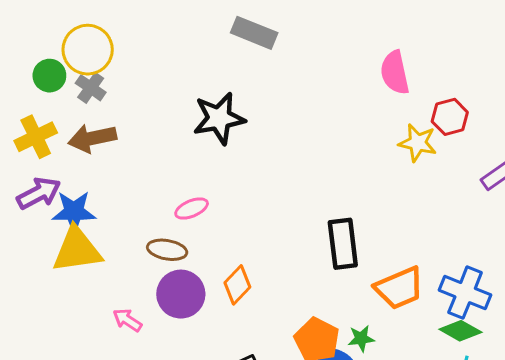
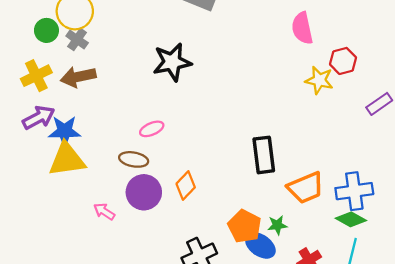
blue cross: (465, 293) -> (354, 191), turned -30

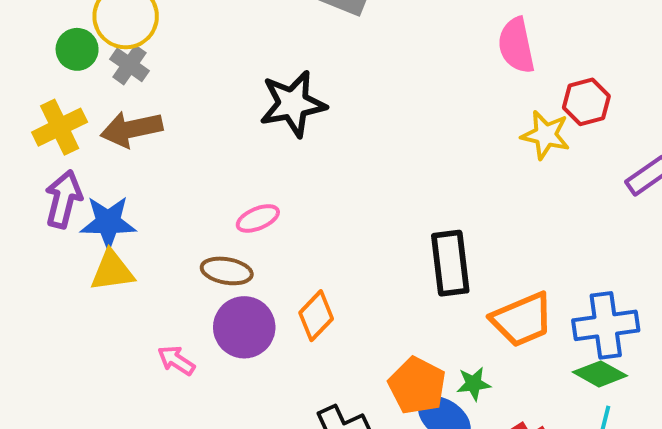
purple arrow: (39, 118) -> (63, 199), turned -48
yellow triangle: (67, 159) -> (112, 271), size x0.7

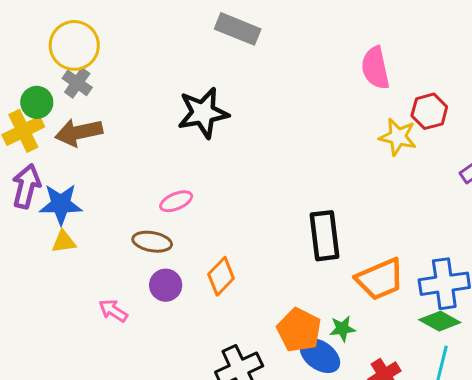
green circle: (77, 49) -> (37, 102), moved
yellow triangle: (112, 271) -> (64, 242), size x0.7
purple circle: (244, 327) -> (166, 285), size x0.7

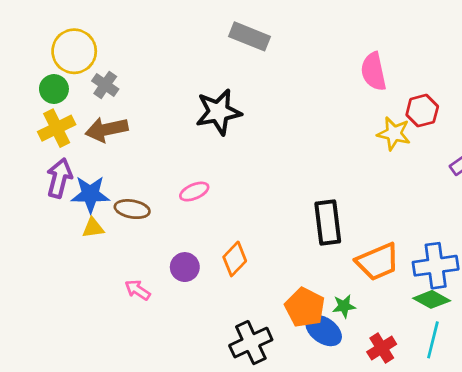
yellow circle: (74, 45) -> (74, 51), moved
green circle: (37, 102) -> (54, 89), moved
brown ellipse: (152, 242) -> (132, 209), moved

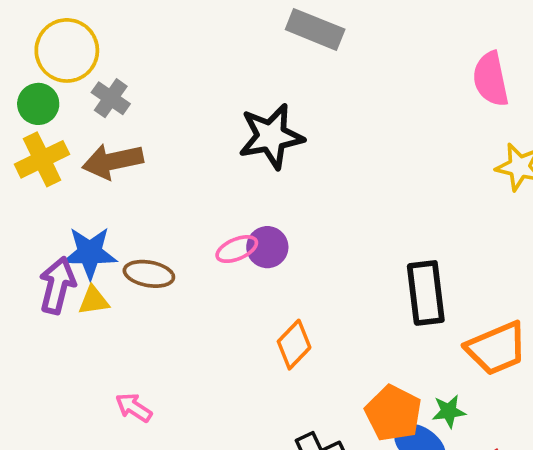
purple arrow: (59, 178) -> (57, 285), moved
purple circle: (185, 267) -> (267, 247), moved
pink arrow: (138, 290) -> (134, 408), moved

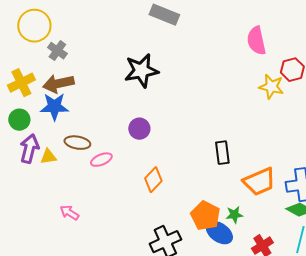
green circle: (38, 104) -> (19, 120), moved
pink ellipse: (237, 249) -> (101, 160), moved
blue star: (90, 253) -> (54, 107), moved
black rectangle: (426, 293) -> (222, 153), size x0.7

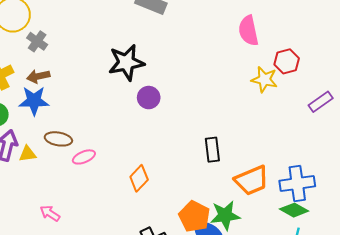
brown arrow: (58, 84) -> (38, 76), size x0.7
purple circle: (139, 129) -> (149, 98), moved
green star: (234, 215) -> (225, 215), size x1.6

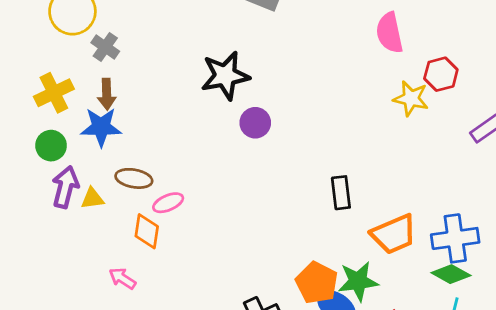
brown arrow: (38, 76) -> (107, 94), turned -80
orange diamond: (139, 178) -> (147, 231), moved, turned -35

